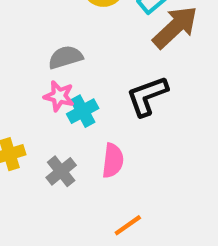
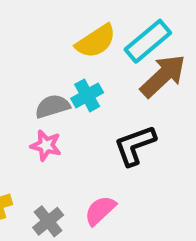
cyan cross: (83, 111) -> (87, 95), moved
pink semicircle: (113, 161) -> (100, 210), turned -140

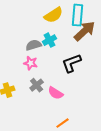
cyan rectangle: (148, 41) -> (78, 15), turned -45
pink semicircle: (100, 210) -> (56, 93), turned -105
gray cross: (48, 221) -> (37, 85), moved

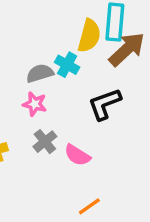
yellow semicircle: (54, 15) -> (89, 36), moved, turned -42
cyan cross: (50, 40) -> (67, 65), turned -32

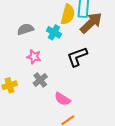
gray semicircle: (40, 73) -> (25, 29), moved
pink semicircle: (77, 155) -> (62, 99), moved

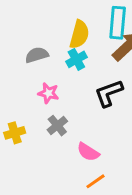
yellow semicircle: (68, 14) -> (79, 34), moved
cyan cross: (54, 32) -> (76, 59), turned 32

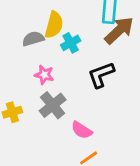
yellow semicircle: (79, 34) -> (54, 25), moved
gray cross: (57, 126) -> (53, 105), size x1.4

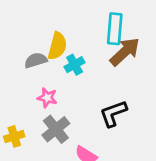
black L-shape: (101, 75) -> (113, 113), moved

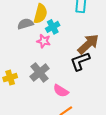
brown arrow: (125, 52) -> (88, 44), moved
pink star: (47, 98) -> (44, 41), moved

